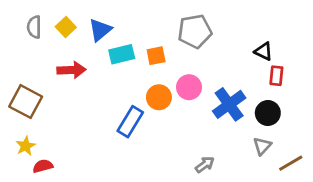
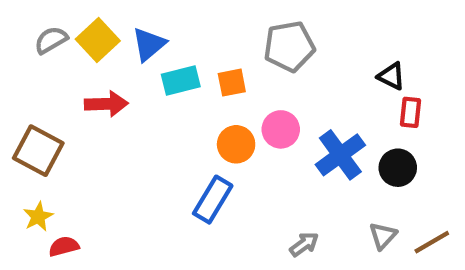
gray semicircle: (34, 27) -> (51, 40), turned 60
yellow square: (66, 27) -> (98, 40), size x1.4
blue rectangle: (130, 122) -> (213, 200), moved
gray triangle: (262, 146) -> (383, 236), moved

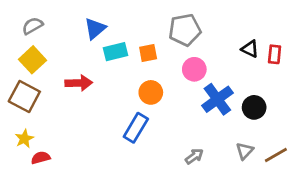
yellow square: (98, 40) -> (32, 60), moved
red arrow: (106, 104) -> (79, 83), moved
red rectangle: (411, 112) -> (275, 54), moved
pink circle: (281, 129) -> (194, 69), moved

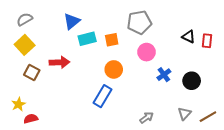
brown square: (24, 97) -> (32, 73), moved, size x0.7
blue cross: (217, 99) -> (164, 75), size x0.6

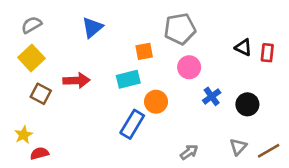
cyan rectangle: (87, 39) -> (128, 79), moved
orange circle: (114, 69) -> (156, 102), moved

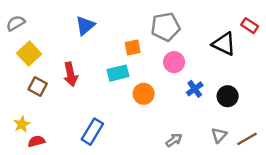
gray semicircle: (31, 25) -> (16, 23), moved
black triangle: (243, 47) -> (224, 44), size x1.5
red rectangle: (267, 53) -> (250, 26), moved, turned -63
red arrow: (77, 81) -> (71, 74), turned 80
blue rectangle: (132, 124) -> (92, 132), moved

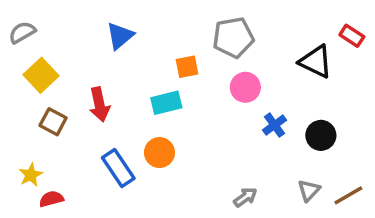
orange circle: (144, 94) -> (159, 153), moved
blue rectangle: (92, 132) -> (118, 168), moved, turned -65

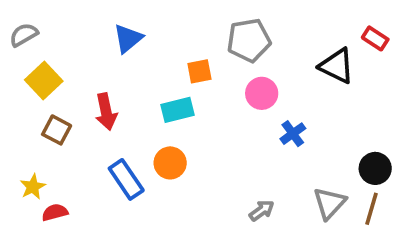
black circle: (321, 135) -> (375, 168), moved
gray triangle: (309, 190) -> (329, 203), size x1.4
brown line: (348, 195) -> (372, 209), turned -44

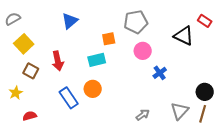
yellow star: (33, 187) -> (16, 93), moved

